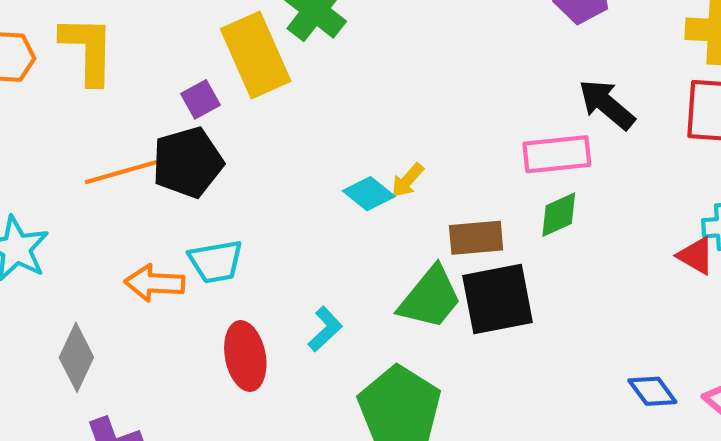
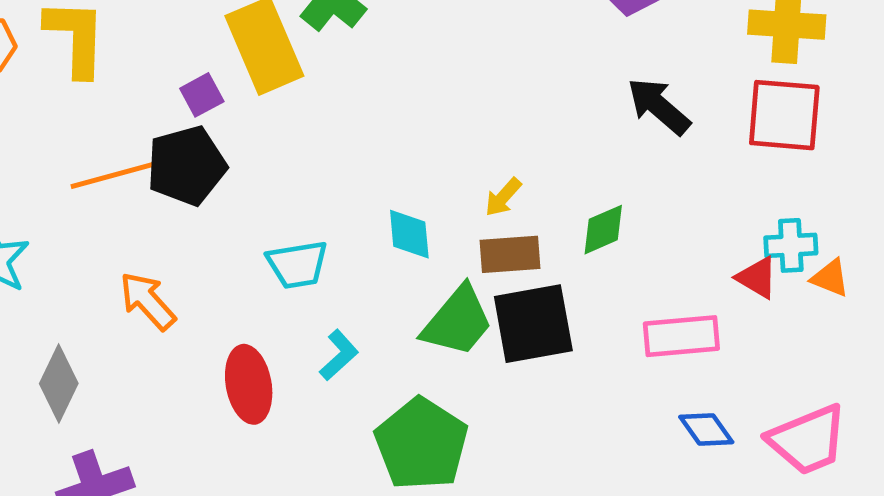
pink rectangle: (557, 154) -> (681, 336), moved
yellow arrow: (408, 180) -> (503, 197), moved
cyan diamond: (369, 194) -> (409, 234), moved, turned 45
cyan trapezoid: (216, 261) -> (297, 264), moved
orange arrow: (154, 283) -> (148, 301), turned 44

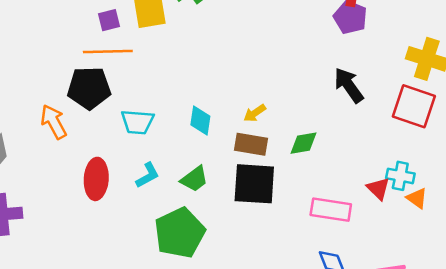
black pentagon: (186, 166) -> (89, 88), moved
orange line: (115, 175) -> (108, 51), moved
green trapezoid: (457, 321) -> (194, 179), moved, size x0.7

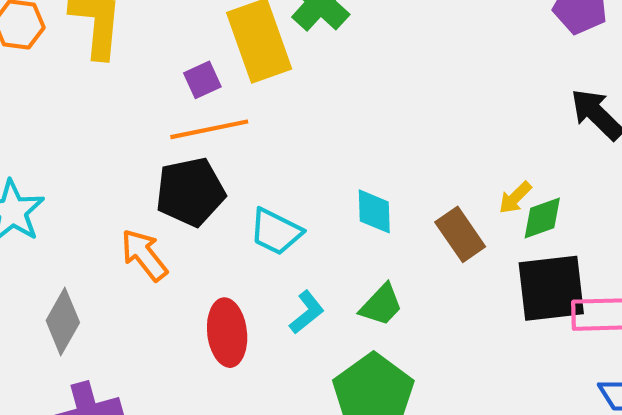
yellow arrow: (255, 113) -> (515, 198), moved
cyan trapezoid: (137, 122) -> (276, 232), turned 32
brown rectangle: (251, 144) -> (460, 234), turned 56
black square: (254, 184) -> (551, 288), moved

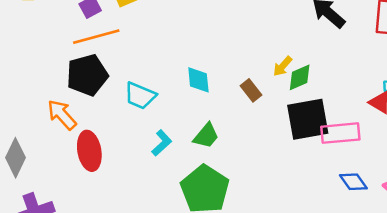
brown rectangle: (460, 234) -> (251, 90), size x0.7
red ellipse: (227, 333) -> (89, 151), moved

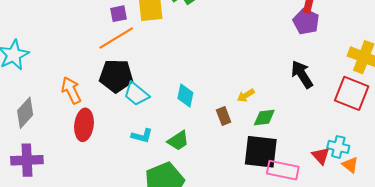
orange line: (96, 37) -> (116, 38), turned -33
yellow arrow: (283, 66) -> (246, 95), moved
black pentagon: (87, 75) -> (116, 76), moved
cyan L-shape: (162, 143) -> (142, 136), turned 40

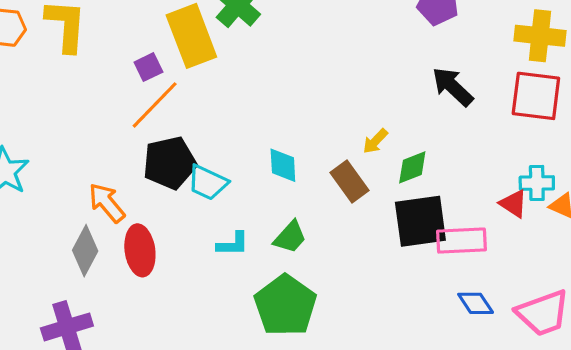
gray diamond: (25, 113) -> (85, 251), moved
brown rectangle: (224, 116) -> (349, 181), size x1.4

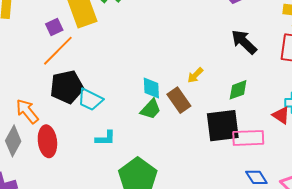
cyan diamond: (283, 165) -> (151, 88), moved
green diamond: (412, 167) -> (238, 90), moved
green trapezoid: (290, 237) -> (151, 109), moved

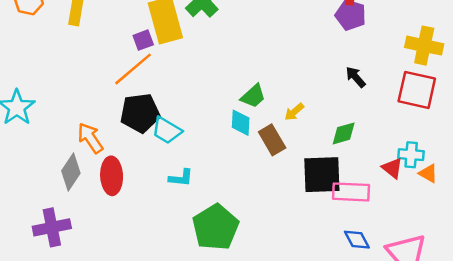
purple square: (54, 27) -> (143, 40), moved
black arrow: (244, 42) -> (356, 77), size x0.7
green trapezoid: (151, 109) -> (253, 96), moved

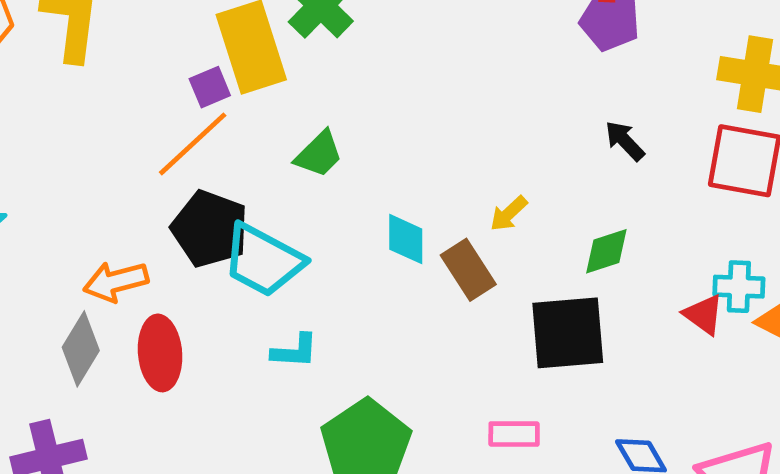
green trapezoid: (253, 96) -> (319, 154), moved
black pentagon: (140, 113) -> (210, 229), turned 30
cyan trapezoid: (167, 130) -> (263, 260), size x1.4
orange arrow: (90, 138) -> (116, 282), turned -68
pink rectangle: (351, 192) -> (514, 434), moved, size x0.7

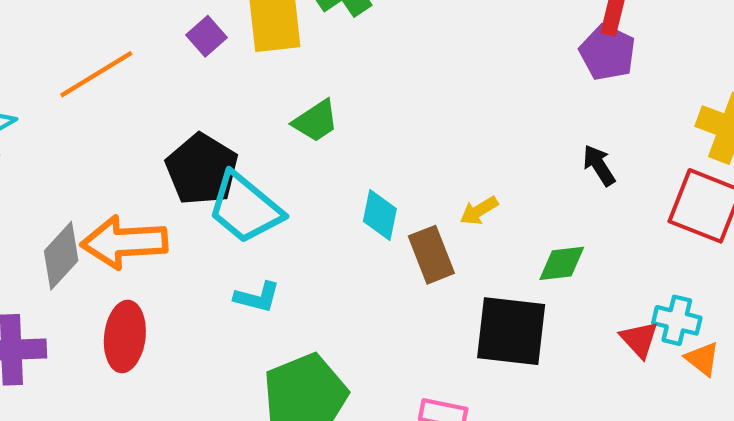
purple square: (210, 87) -> (206, 36), moved, turned -30
orange line: (193, 144) -> (96, 74), moved
orange arrow: (116, 282) -> (124, 242), moved, size x1.4
red ellipse: (160, 353) -> (125, 336), moved

